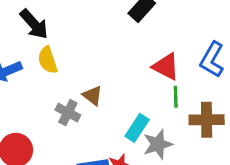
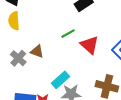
brown triangle: (93, 96) -> (37, 51), turned -32
green line: (176, 97) -> (68, 34), moved, turned 48

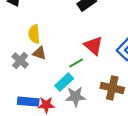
yellow semicircle: (14, 21) -> (34, 34), moved
green line: (68, 34) -> (76, 63), moved

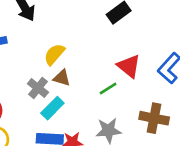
yellow semicircle: (34, 34) -> (54, 54), turned 48
cyan rectangle: (64, 82) -> (52, 108), moved

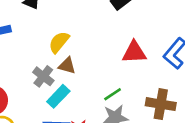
red triangle: (129, 66) -> (134, 52), turned -40
green line: (108, 89) -> (113, 94), moved

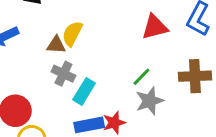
brown triangle: (67, 66) -> (56, 45), moved

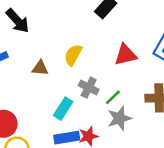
yellow semicircle: (72, 34) -> (73, 55), moved
gray cross: (63, 74) -> (89, 88), moved

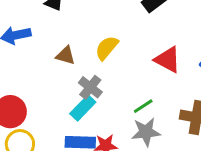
red triangle: (126, 55) -> (168, 60), turned 30
gray cross: (89, 88) -> (90, 87), moved

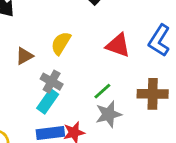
brown triangle: (65, 55) -> (24, 56), turned -36

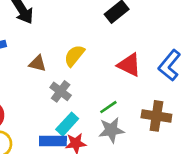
brown triangle: (24, 56) -> (38, 63), turned 36
cyan rectangle: (48, 101) -> (67, 124), moved

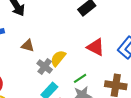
yellow semicircle: (74, 56) -> (58, 58), moved

